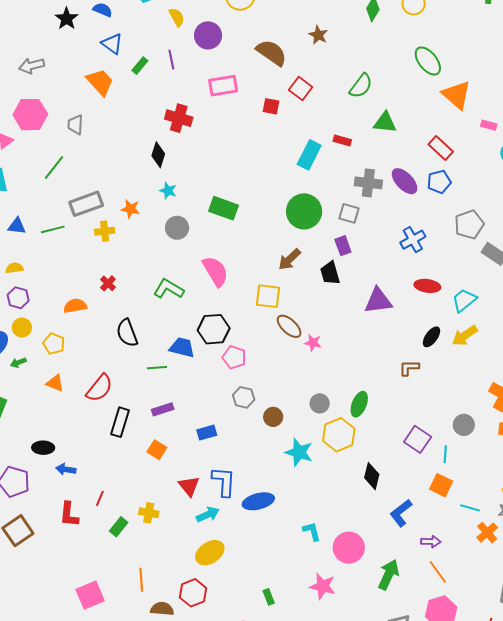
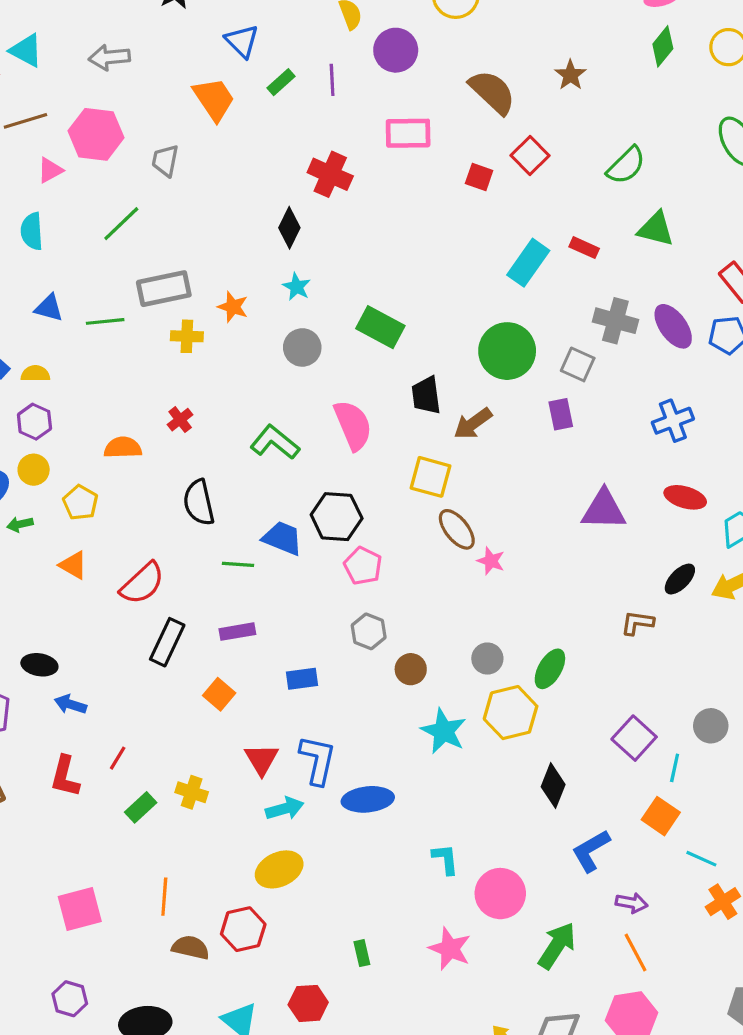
black trapezoid: (330, 273) -> (426, 395), moved

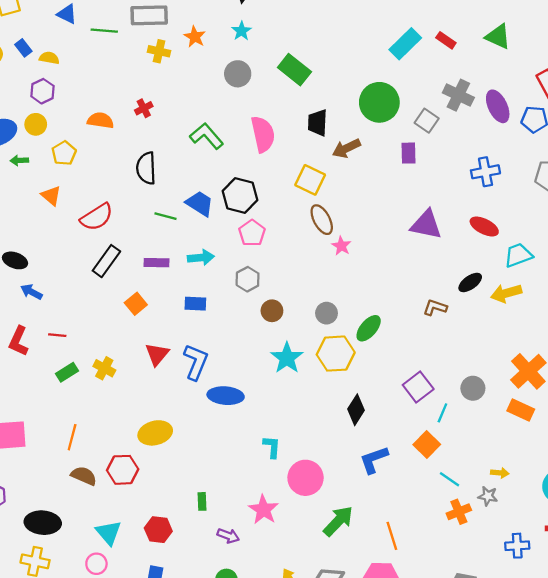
red line: (118, 758) -> (57, 335), turned 54
cyan arrow: (285, 809) -> (201, 258), moved
purple arrow: (632, 903) -> (228, 536), moved

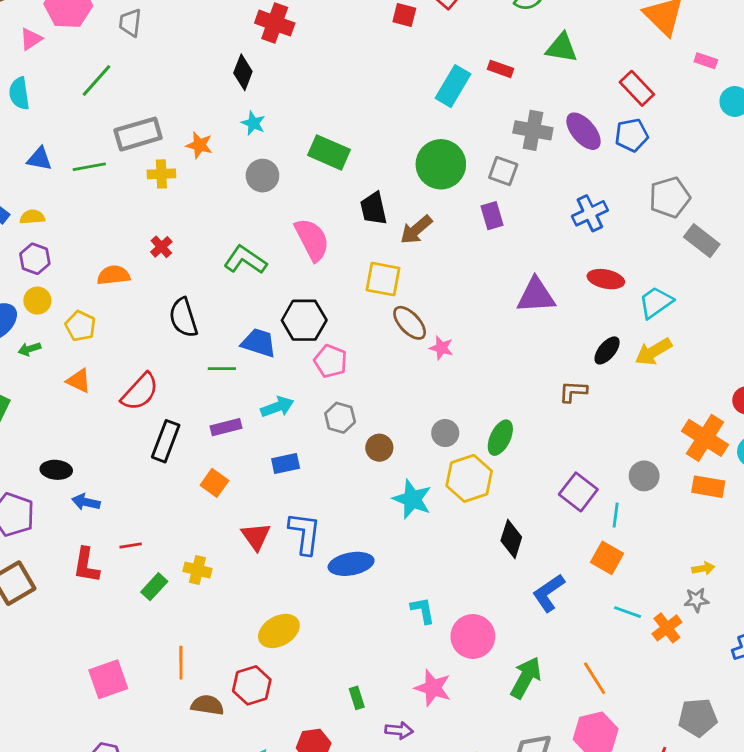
cyan line: (449, 479) -> (628, 612), moved

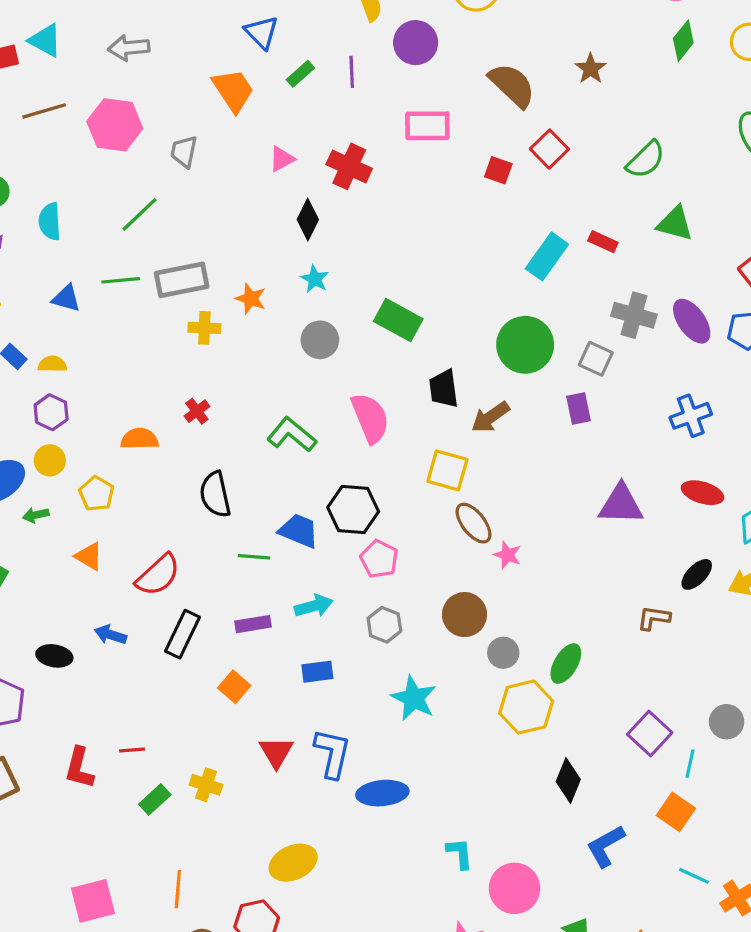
pink triangle: (31, 39) -> (282, 159), moved
green line: (89, 167) -> (121, 280), moved
brown circle: (379, 448) -> (465, 615), moved, size x1.4
cyan star: (412, 499) -> (414, 698), moved
blue arrow: (86, 502) -> (110, 635), moved

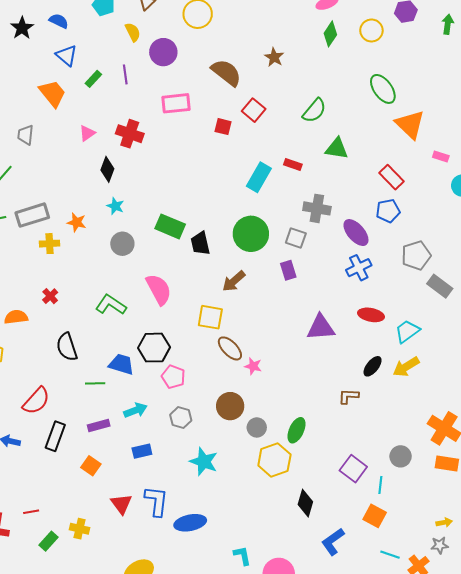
purple ellipse: (692, 321) -> (356, 233), moved
black trapezoid: (444, 389) -> (200, 243), moved

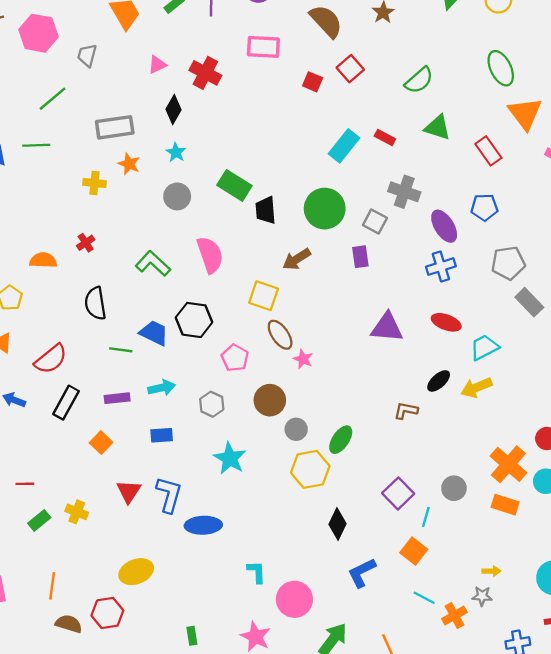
red rectangle: (391, 177) -> (488, 151), moved
gray rectangle: (32, 215) -> (115, 127), moved
pink pentagon: (173, 377) -> (235, 358), moved

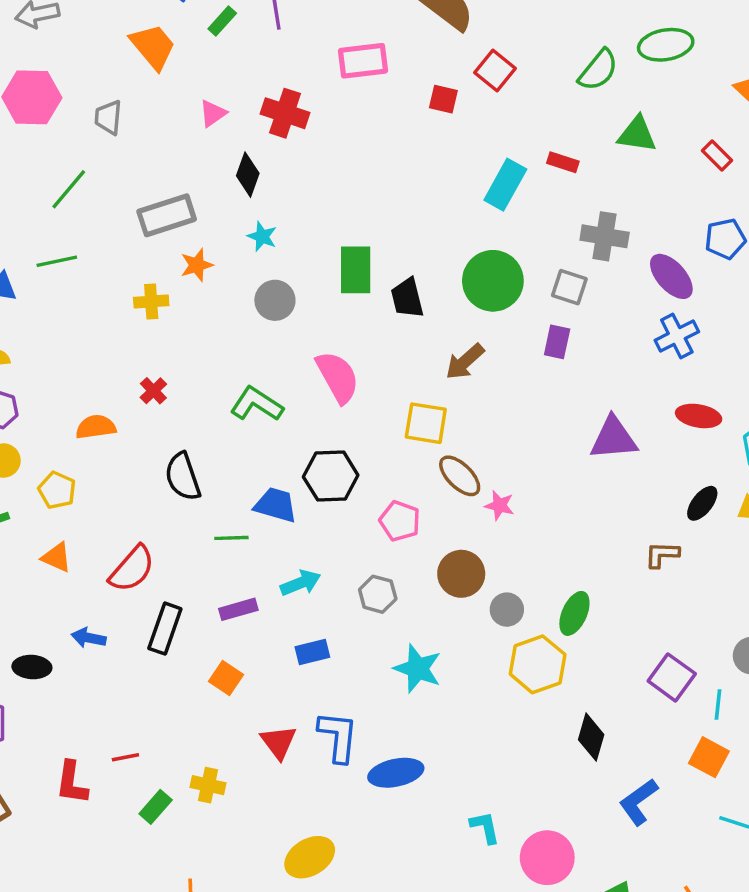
green ellipse: (501, 68) -> (666, 45), moved, turned -64
red rectangle: (488, 151) -> (717, 156), size x0.7
orange star: (129, 164) -> (197, 265), turned -30
green rectangle: (234, 185) -> (356, 270), turned 68
purple rectangle: (360, 257) -> (557, 342), turned 30

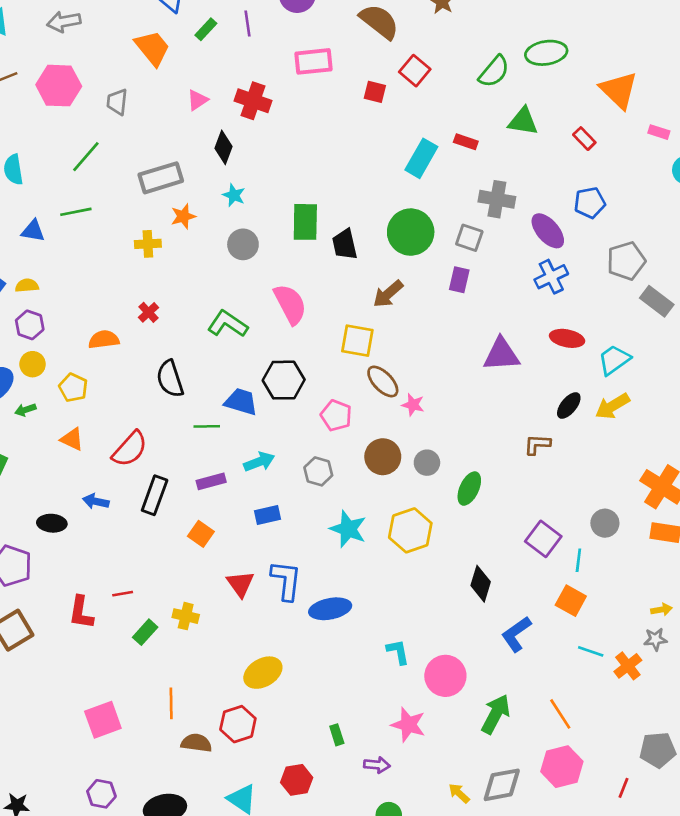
gray circle: (507, 610) -> (427, 463), moved
yellow hexagon: (538, 664) -> (410, 530), moved

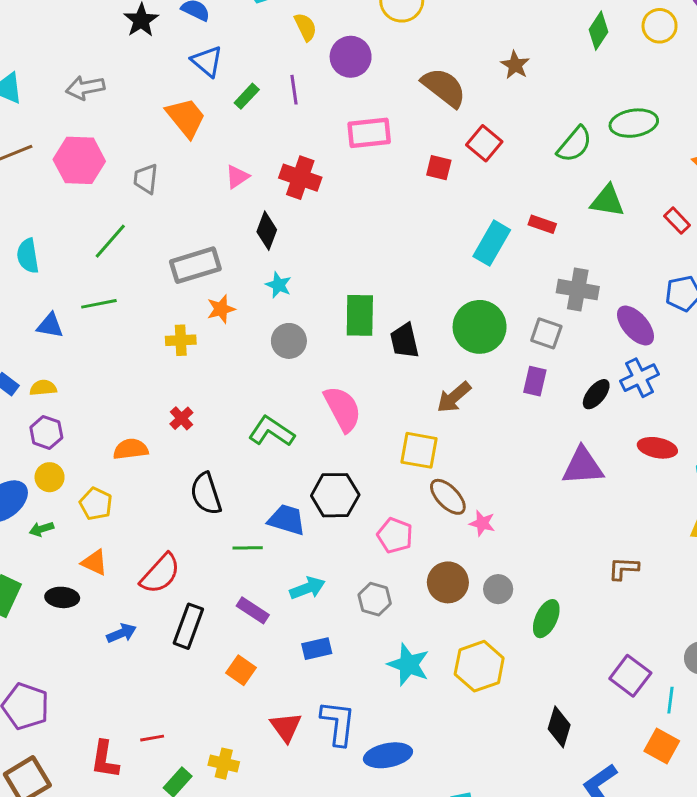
black ellipse: (569, 405) -> (596, 394), moved
purple rectangle: (211, 481) -> (253, 610), turned 48
blue arrow: (96, 501) -> (121, 633), turned 145
black ellipse: (52, 523) -> (62, 597), moved

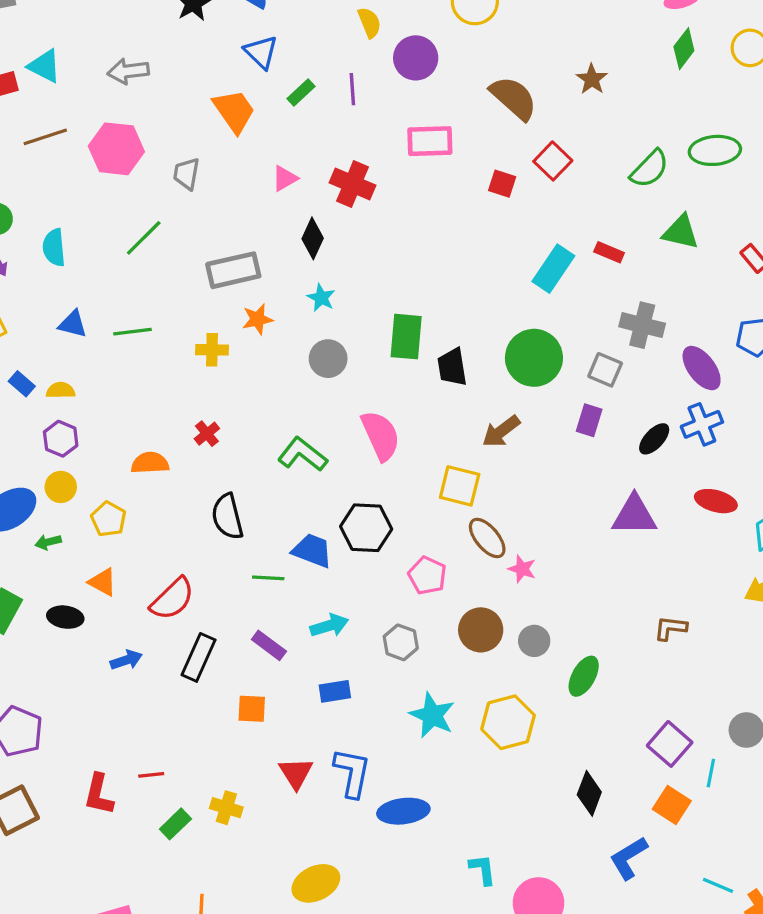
green line: (99, 304) -> (133, 332), moved
orange square: (241, 670) -> (252, 709), turned -36
orange square: (662, 746) -> (672, 805), moved

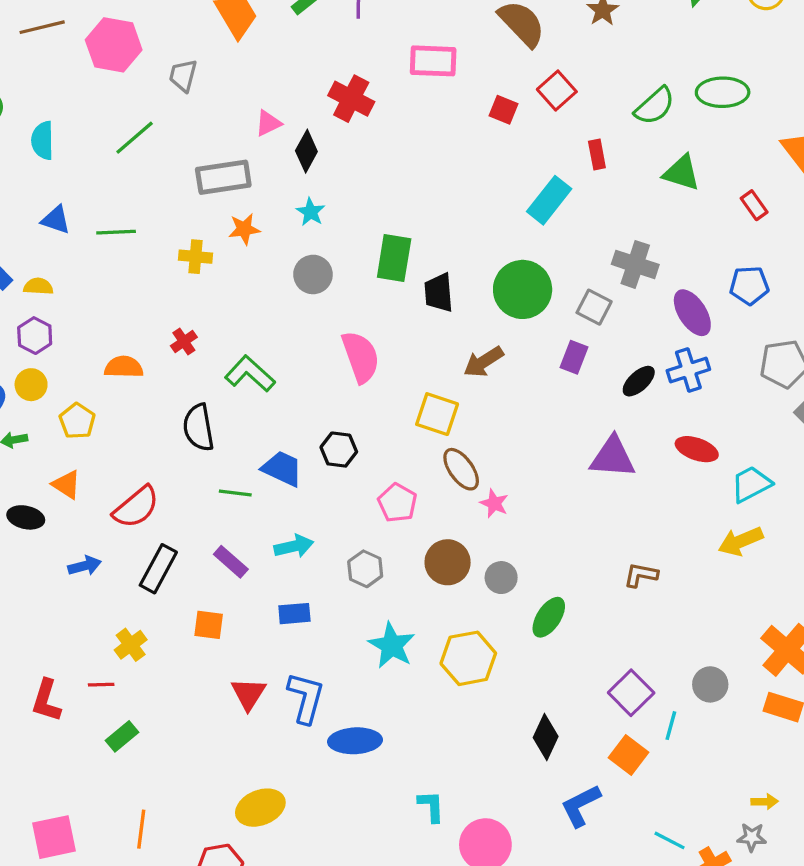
pink triangle: (285, 178) -> (268, 123), moved
red rectangle: (609, 252) -> (597, 155), moved, turned 52
green L-shape: (302, 454) -> (250, 374), moved
black hexagon: (366, 528) -> (339, 450), size x0.7
yellow cross: (226, 808) -> (131, 645), moved, turned 32

